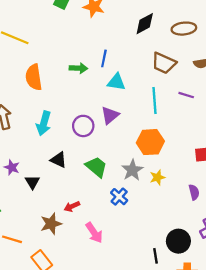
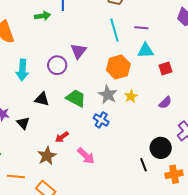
cyan triangle: (116, 82) -> (146, 51), moved
purple line: (186, 95) -> (141, 28), moved
purple semicircle: (194, 192) -> (165, 103), turned 72

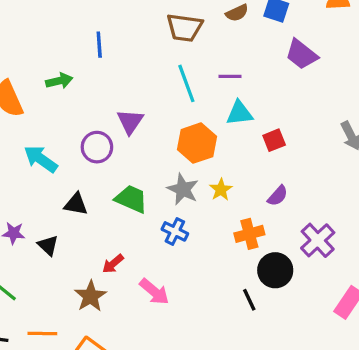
green arrow: (43, 16) -> (59, 81), moved
cyan arrow: (22, 70) -> (41, 159), turned 125
orange cross: (174, 174) -> (249, 234), moved

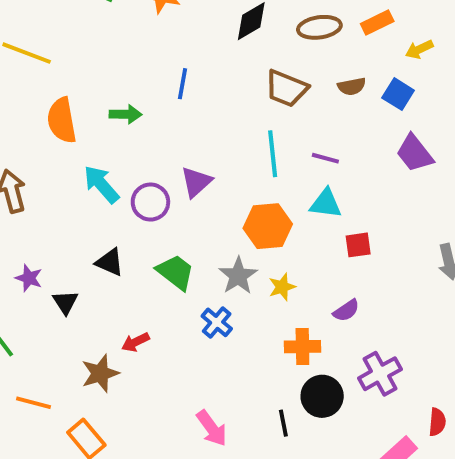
cyan arrow: (41, 159) -> (101, 184), moved
pink arrow: (154, 292) -> (212, 428), moved

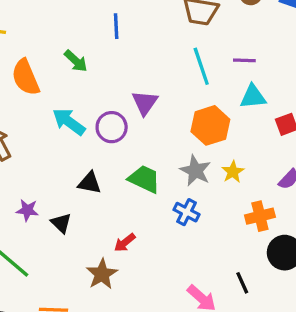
green arrow: (126, 114) -> (76, 61), turned 55
black line: (283, 423) -> (242, 283), moved

